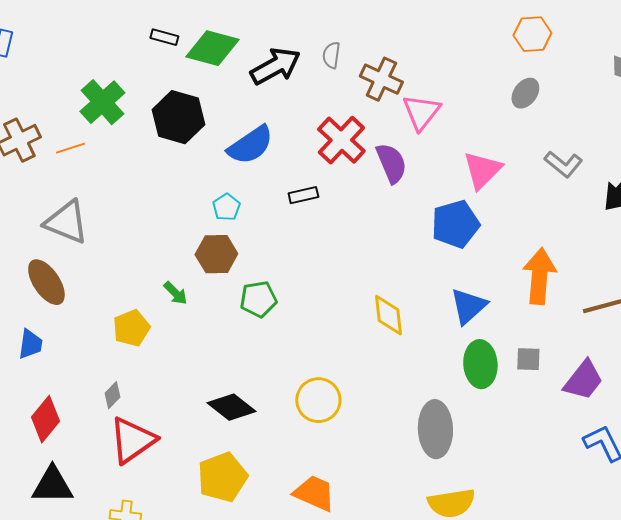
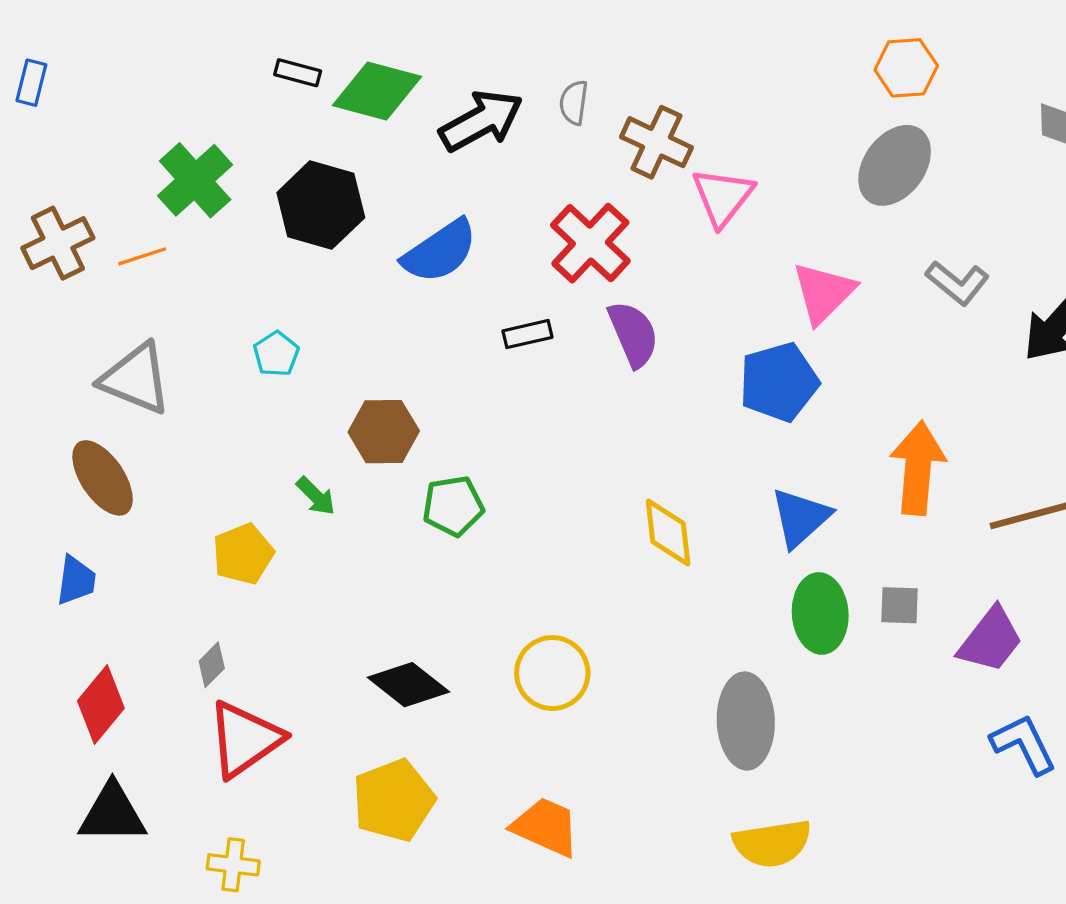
gray ellipse: (525, 93) -> (895, 165), size x1.6
purple semicircle: (391, 163) -> (633, 334), moved
cyan pentagon: (226, 207) -> (276, 354), moved

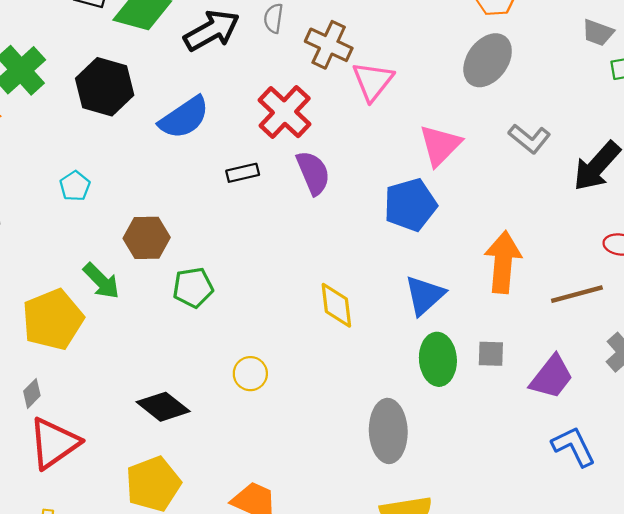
green arrow: (316, 496) -> (101, 281), size x1.4
yellow pentagon: (243, 554) -> (53, 320), size x1.5
yellow circle: (552, 673) -> (250, 374), moved, size x0.7

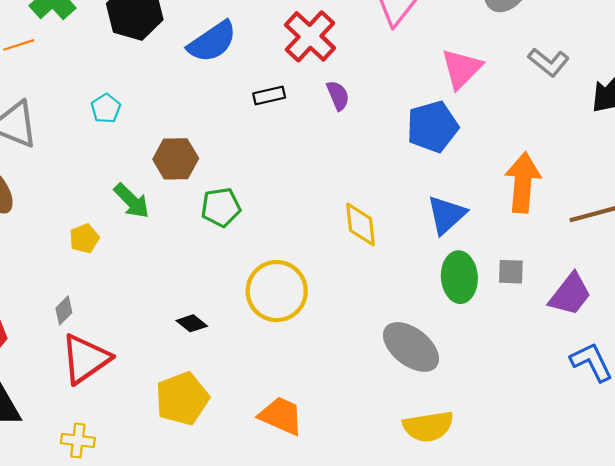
purple semicircle: (313, 173) -> (338, 95), size x0.7
yellow pentagon: (53, 320) -> (84, 238), size x0.5
yellow circle: (250, 374) -> (277, 291), size x1.8
black diamond: (163, 407) -> (192, 323), size x0.6
gray ellipse: (388, 431) -> (411, 347), turned -50

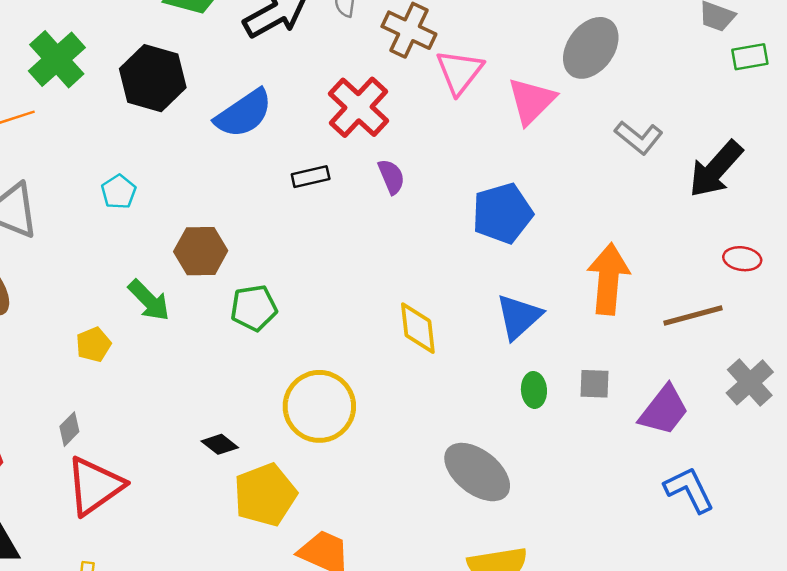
pink triangle: (462, 69) -> (531, 101), moved
green ellipse: (459, 277) -> (534, 390), size x0.6
yellow pentagon: (182, 399) -> (265, 495), moved

